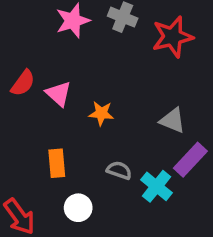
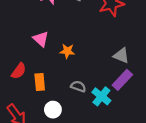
red semicircle: (23, 83) -> (19, 71), moved
gray triangle: (173, 120) -> (121, 56), moved

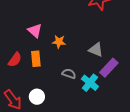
gray triangle: (121, 56) -> (96, 50), moved
orange rectangle: (40, 82) -> (36, 59), moved
white circle: (53, 110) -> (37, 97), moved

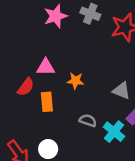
pink triangle: (35, 31) -> (46, 67), turned -42
red semicircle: (15, 60) -> (26, 87), moved

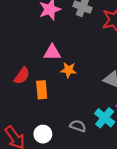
pink triangle: (46, 67) -> (52, 52), moved
gray semicircle: (88, 120) -> (78, 126), moved

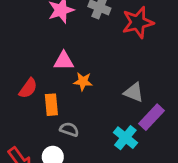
gray semicircle: (78, 126) -> (69, 129), moved

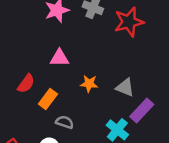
orange star: (83, 81) -> (89, 84), moved
orange rectangle: (51, 105) -> (48, 99), turned 42

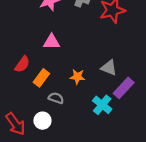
orange star: (89, 84) -> (77, 77), moved

